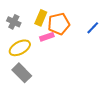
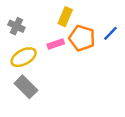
yellow rectangle: (41, 18) -> (65, 17), moved
orange pentagon: (59, 24) -> (82, 38), moved, turned 30

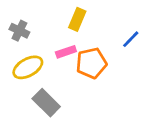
orange pentagon: (82, 38) -> (91, 63), moved, turned -30
gray rectangle: (26, 87) -> (46, 103), moved

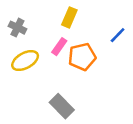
pink rectangle: (66, 52) -> (59, 47), turned -36
gray rectangle: (46, 103) -> (62, 106), moved

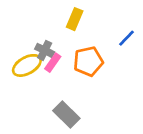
gray cross: (17, 28) -> (45, 50), moved
pink rectangle: (59, 47) -> (53, 63), moved

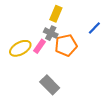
gray cross: (45, 50) -> (51, 33), moved

